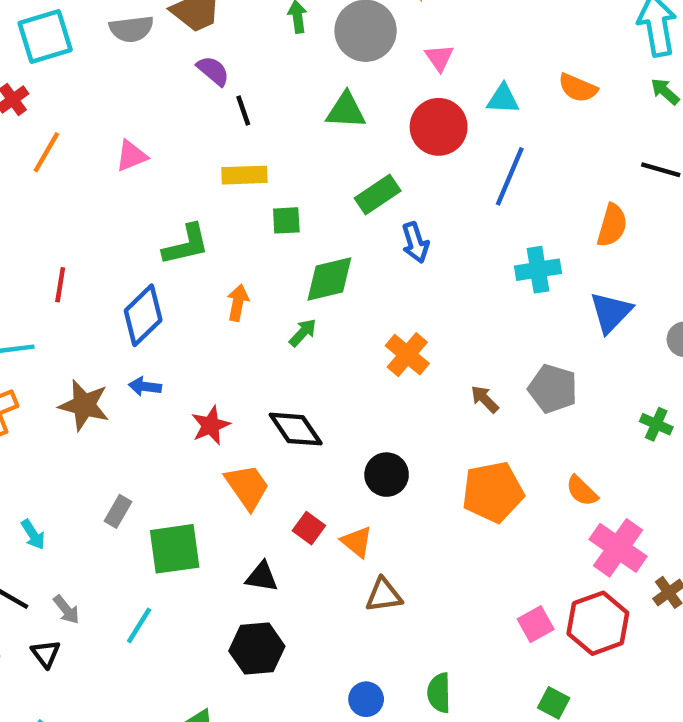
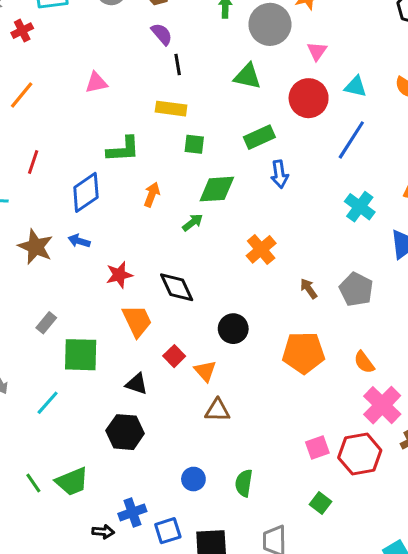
orange line: (46, 152) -> (22, 95), moved
cyan cross: (538, 270) -> (360, 207), turned 36

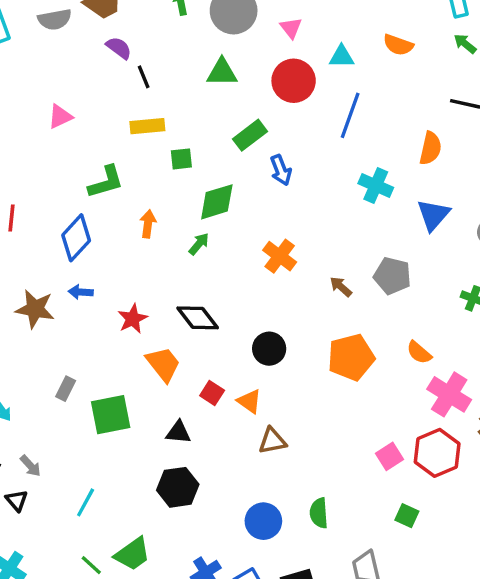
cyan line: (48, 403) -> (86, 502), moved
blue circle: (193, 479) -> (263, 521), size x1.4

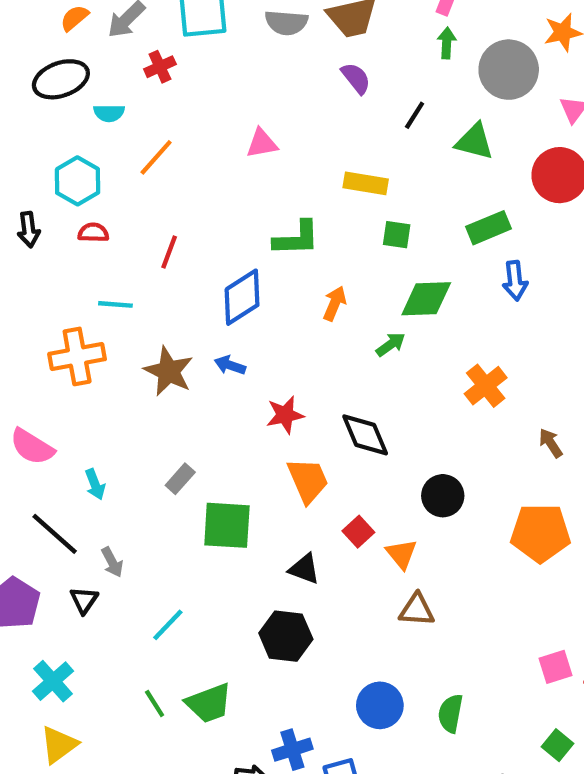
black line: (144, 77) -> (415, 115), moved, turned 40

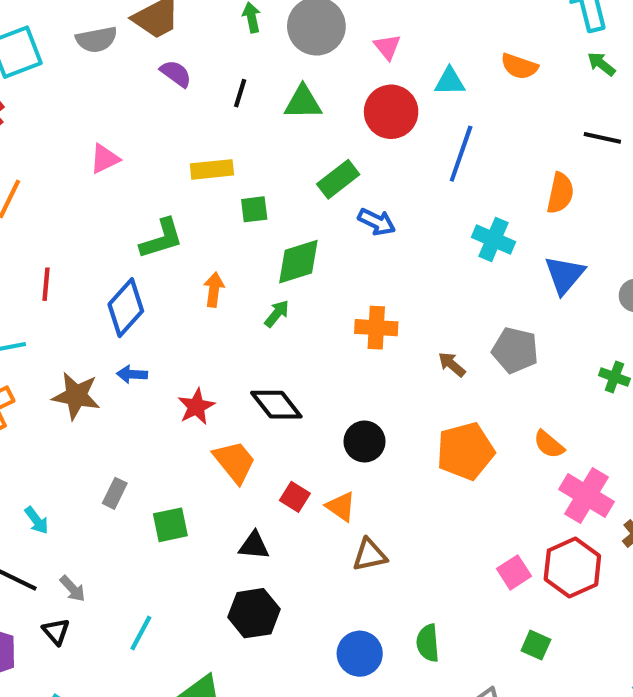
blue arrow: (515, 281) -> (377, 222), turned -42
orange cross: (486, 386) -> (376, 328), turned -33
green square: (227, 525) -> (170, 525), size x0.7

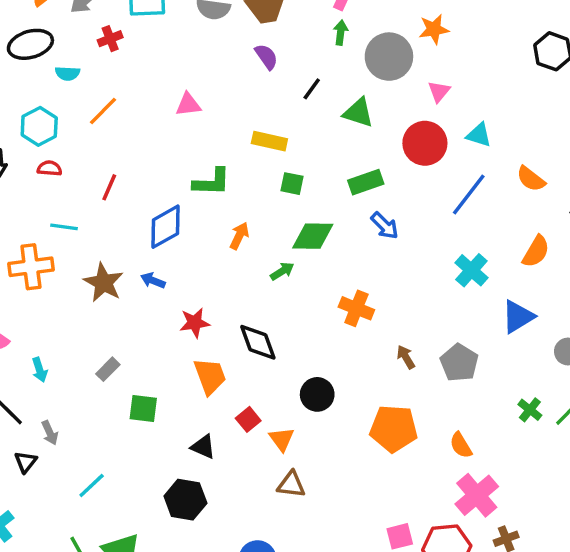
orange semicircle: (519, 66) -> (531, 179), moved

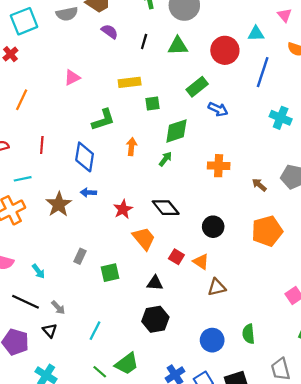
pink triangle: (439, 91) -> (285, 15), moved
blue diamond: (166, 227) -> (85, 157), turned -32
brown star: (103, 283) -> (59, 204), turned 30

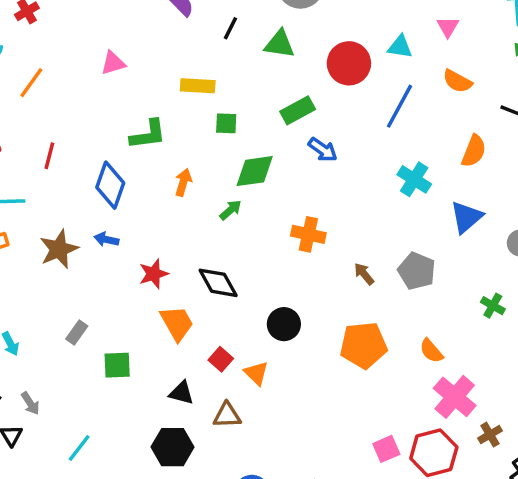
brown triangle: (217, 287) -> (227, 415), moved

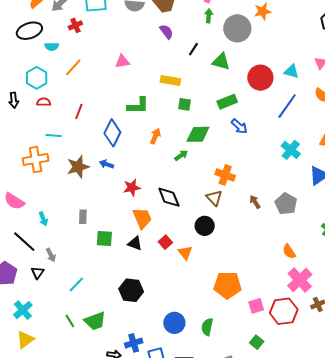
gray rectangle: (77, 332) -> (83, 217), turned -40
orange pentagon: (363, 345) -> (228, 285), moved
black triangle: (181, 393) -> (135, 243), moved
brown triangle: (227, 415) -> (214, 198), moved, turned 42

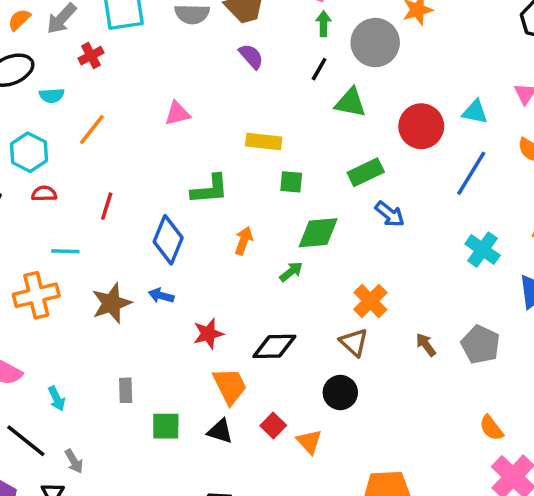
black line: (193, 49) -> (319, 69), moved
orange cross: (225, 175) -> (370, 301), turned 30
black diamond: (169, 197) -> (274, 346), turned -65

